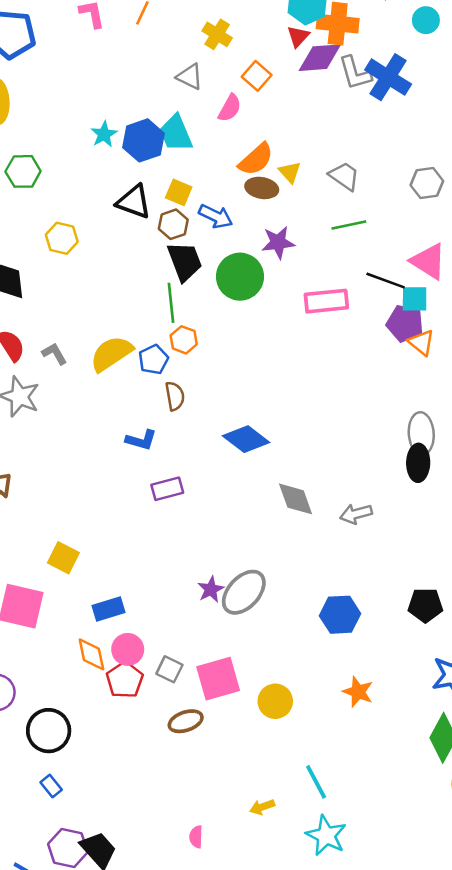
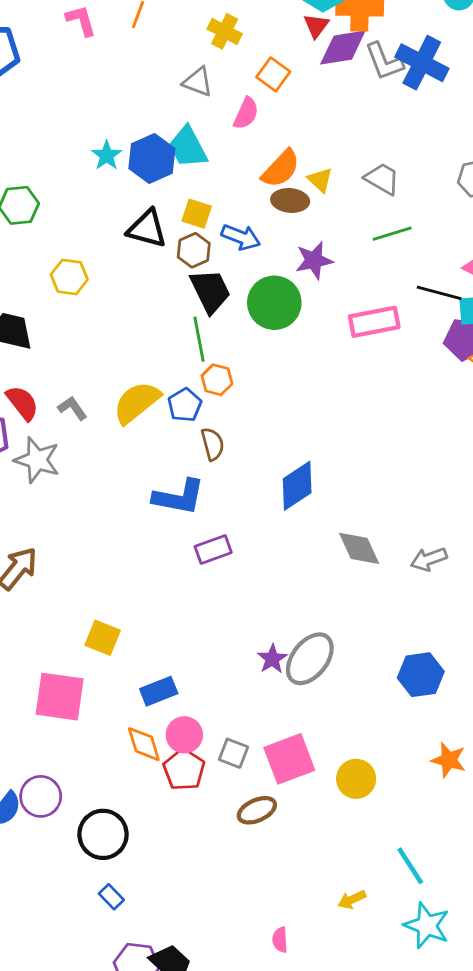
blue diamond: (246, 439) -> (297, 486), turned -66
blue L-shape: (141, 440) -> (179, 497), size x1.5

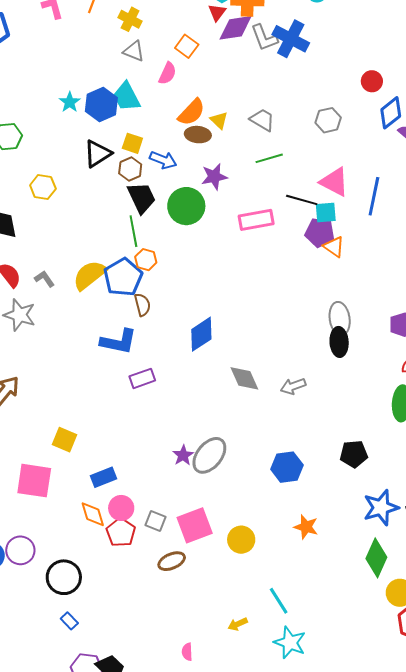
yellow cross: (225, 31) -> (130, 19), moved
black triangle: (147, 229) -> (98, 154), turned -48
blue pentagon: (185, 405) -> (123, 277), size x1.6

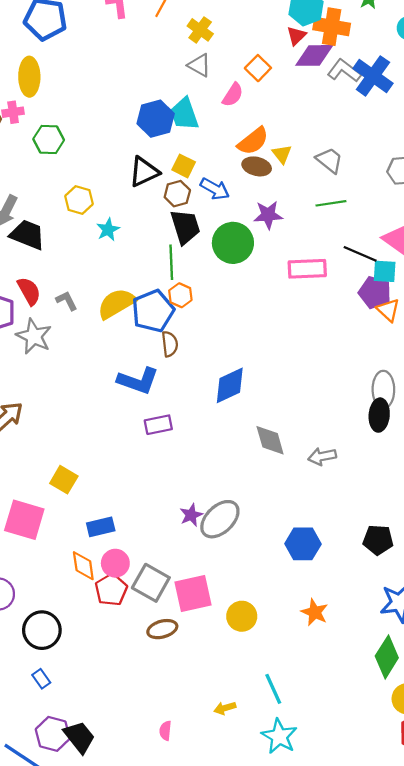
gray L-shape: (264, 38) -> (344, 71), turned 140
cyan star: (70, 102) -> (108, 230), moved
gray square: (156, 521) -> (151, 583), size x1.6

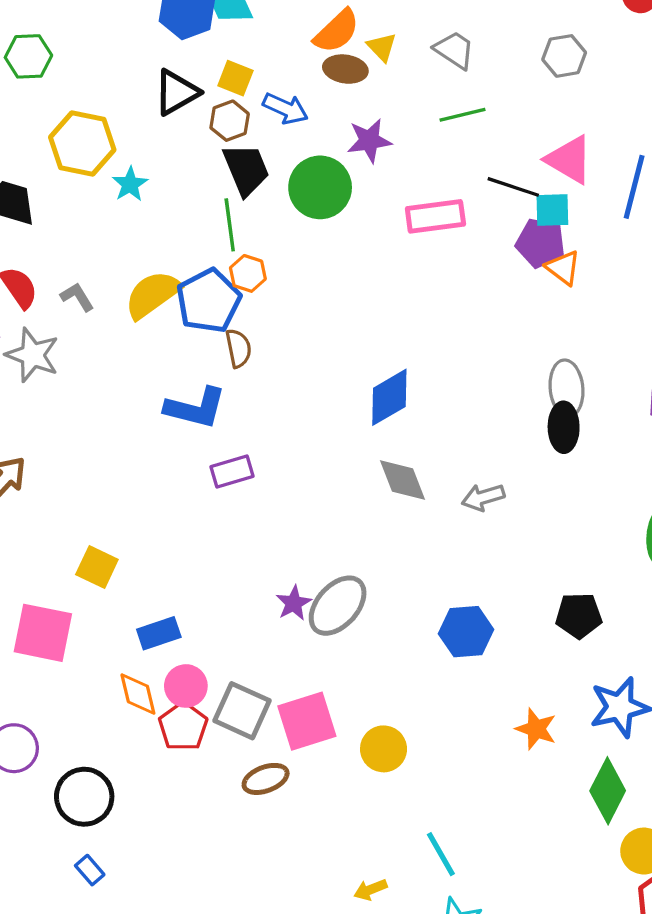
yellow hexagon: (79, 200) -> (82, 144), size x1.5
blue diamond: (230, 385) -> (389, 397), moved
orange star: (315, 612) -> (536, 729), moved

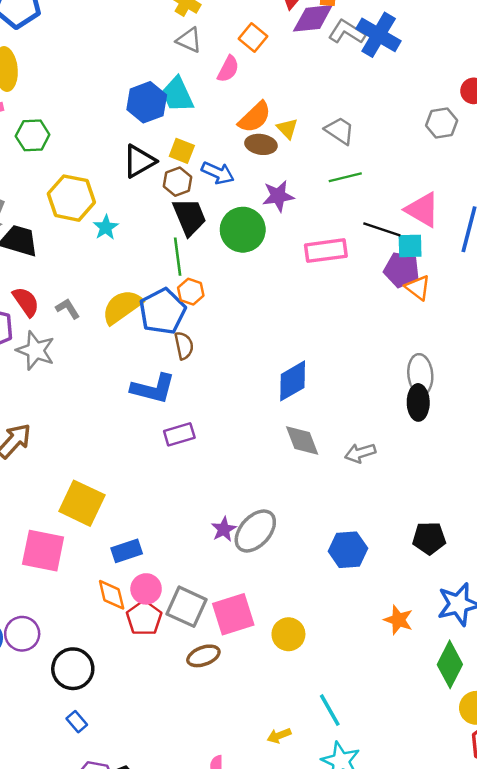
gray hexagon: (564, 56) -> (442, 123), moved
yellow square: (97, 567) -> (82, 503), size x1.5

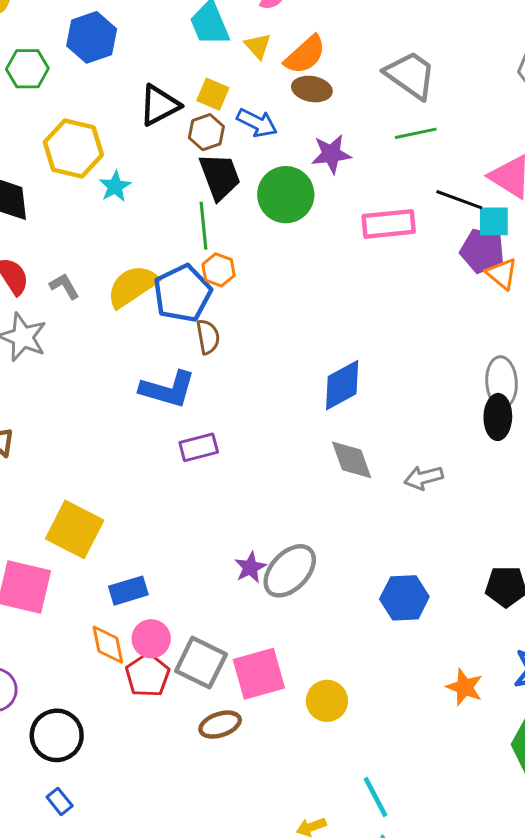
blue hexagon: (147, 102) -> (92, 37), moved
yellow triangle: (287, 129) -> (258, 46), moved
gray trapezoid: (340, 131) -> (410, 75), size x1.4

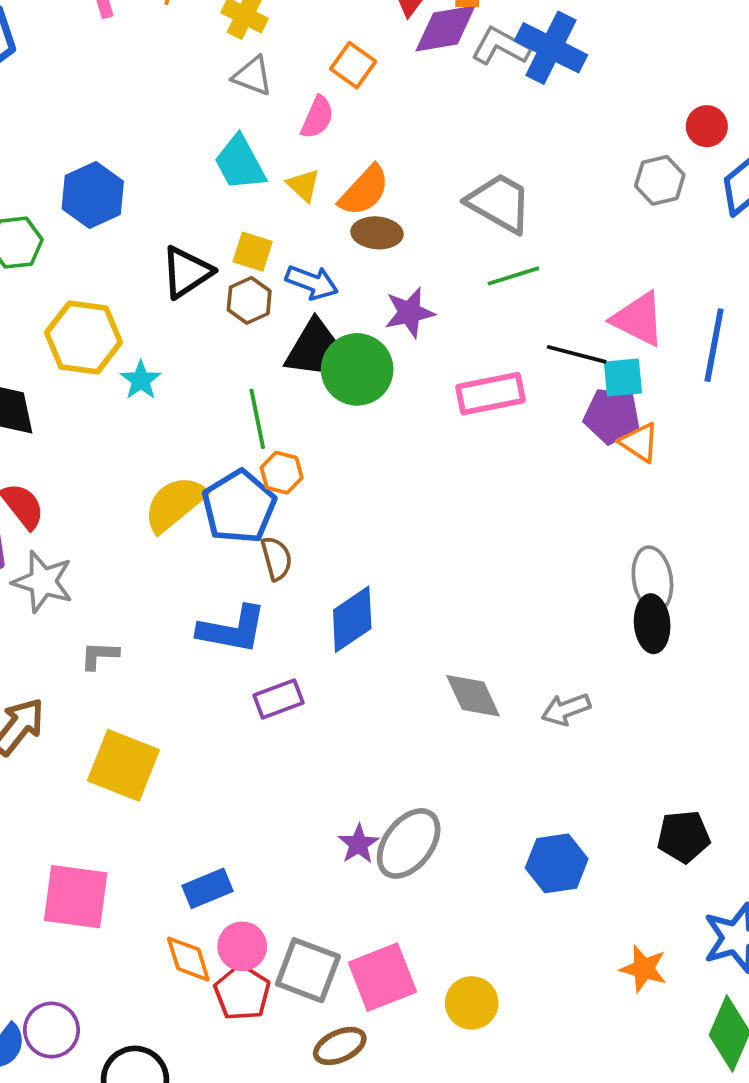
black trapezoid: (220, 176) -> (313, 348), moved, turned 57
gray L-shape: (64, 286) -> (99, 655), moved, turned -52
blue diamond: (342, 385) -> (352, 619), moved
yellow square: (75, 529) -> (123, 765), moved

